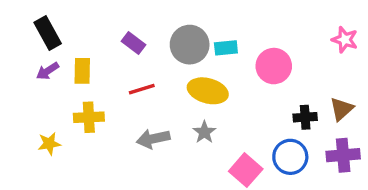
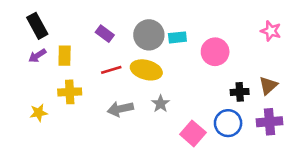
yellow ellipse: (208, 91) -> (146, 70), moved

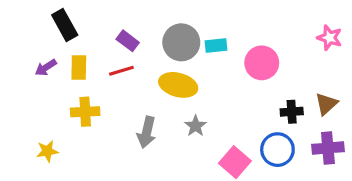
black rectangle: (37, 26) -> (65, 25), moved
red line: (111, 70) -> (121, 71), moved
gray arrow: (120, 109) -> (147, 132), turned -65
yellow star: (39, 113) -> (47, 151), moved

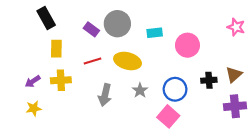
gray circle: (181, 42) -> (117, 24), moved
purple arrow: (46, 68) -> (33, 81), moved
red line: (121, 71) -> (93, 61), moved
blue circle: (277, 150) -> (175, 89), moved

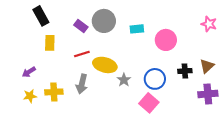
yellow ellipse: (128, 61) -> (105, 65), moved
yellow cross: (61, 80) -> (54, 92), moved
gray arrow: (105, 95) -> (82, 84), moved

